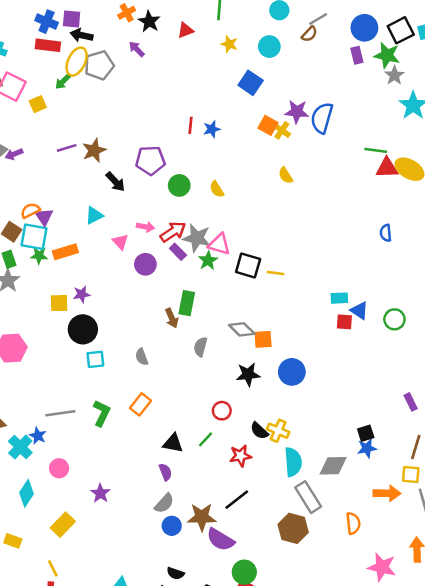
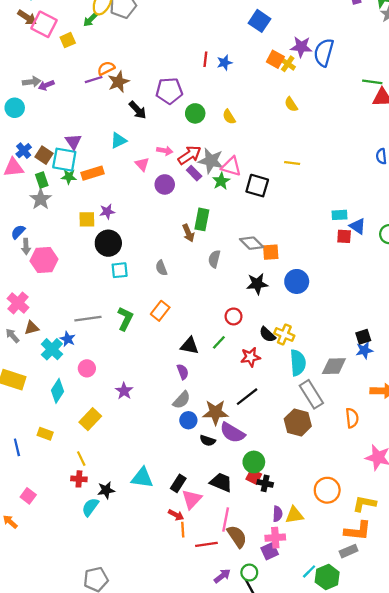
orange semicircle: (30, 210) -> (106, 68), moved
yellow line: (276, 273) -> (292, 163), moved
black semicircle: (175, 573) -> (208, 441), moved

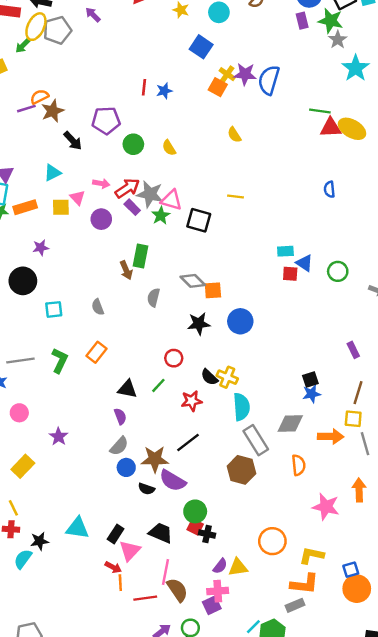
yellow cross: (288, 64) -> (227, 74), moved
yellow square: (87, 219) -> (61, 207), moved
black circle: (108, 243) -> (23, 281), moved
gray diamond: (334, 366) -> (290, 423), moved
purple semicircle: (278, 514) -> (220, 566), turned 35

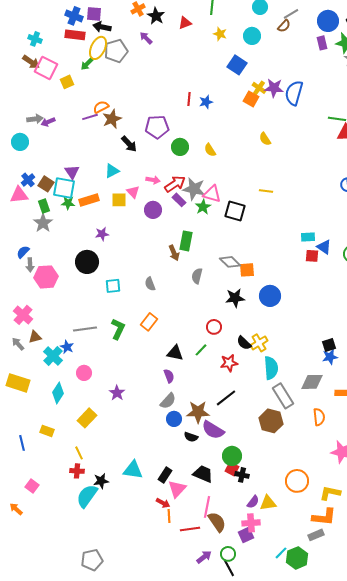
yellow cross: (227, 377) -> (259, 343), turned 36
cyan semicircle: (23, 559) -> (87, 496), size x1.4

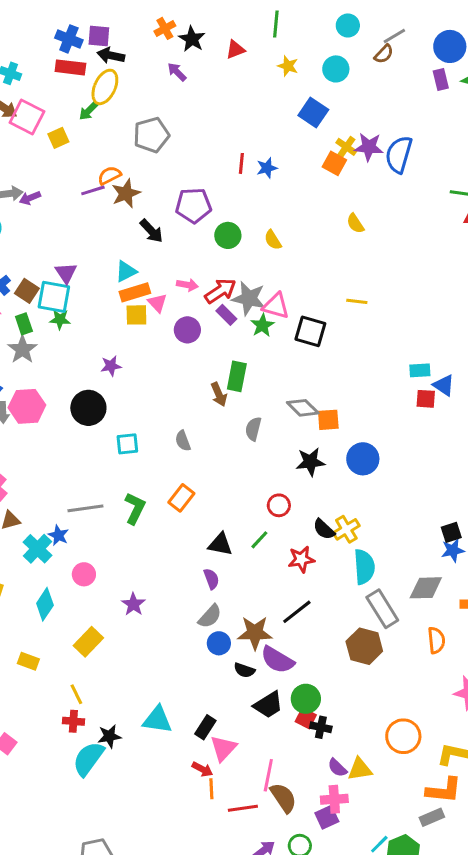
gray pentagon: (116, 51) -> (151, 135), moved
orange rectangle: (89, 200) -> (135, 292), moved
pink hexagon: (46, 277) -> (27, 406), moved
black trapezoid: (203, 474) -> (268, 705), moved, turned 125
purple semicircle: (253, 502) -> (337, 768), turned 96

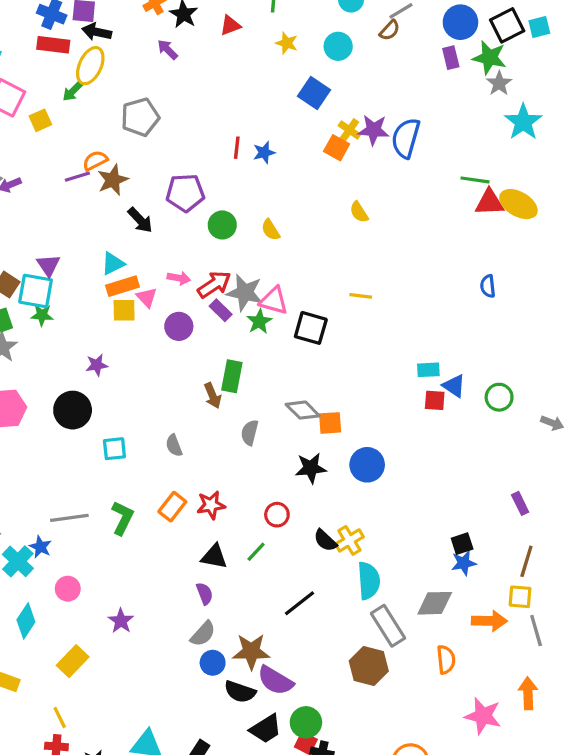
red star: (301, 559) -> (211, 505), moved
black line: (297, 612) -> (300, 603), moved
black semicircle: (244, 670) -> (240, 692), size x1.4

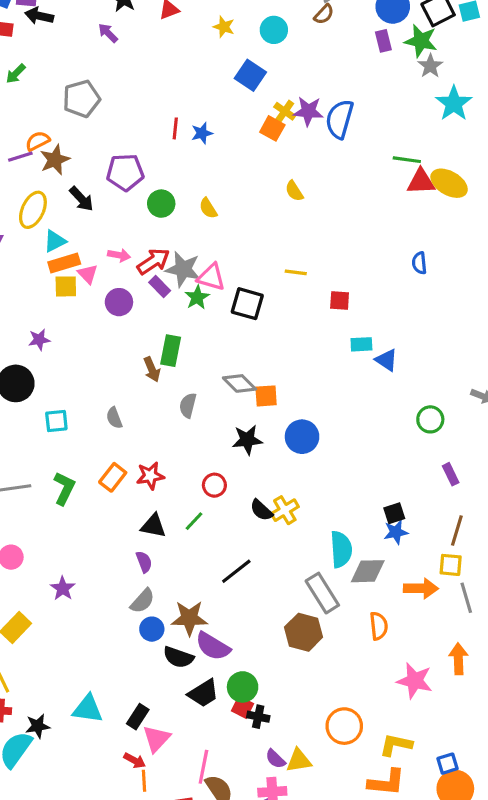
yellow ellipse: (90, 66) -> (33, 210), moved
green circle: (499, 397) -> (430, 419), moved
red square: (435, 400) -> (340, 301), moved
cyan semicircle: (369, 581) -> (341, 549), moved

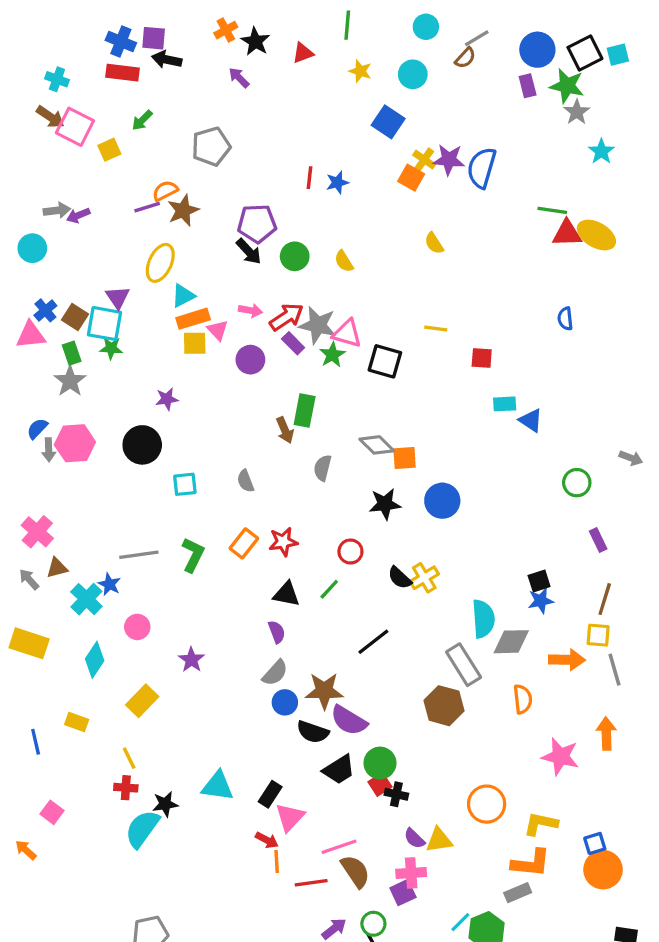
cyan star: (454, 103) -> (601, 151), size x0.7
black arrow: (81, 199) -> (249, 251), moved
red square: (243, 707) -> (380, 784), turned 30
pink line: (203, 767) -> (339, 847), turned 60

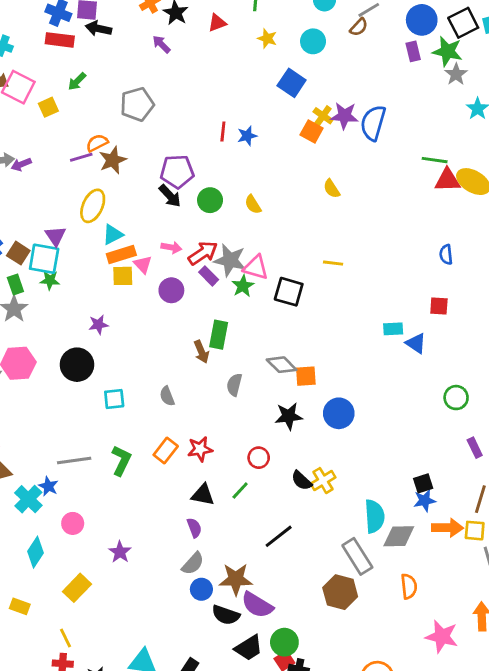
red square: (482, 358) -> (439, 306), moved
orange arrow: (567, 660) -> (447, 528), moved

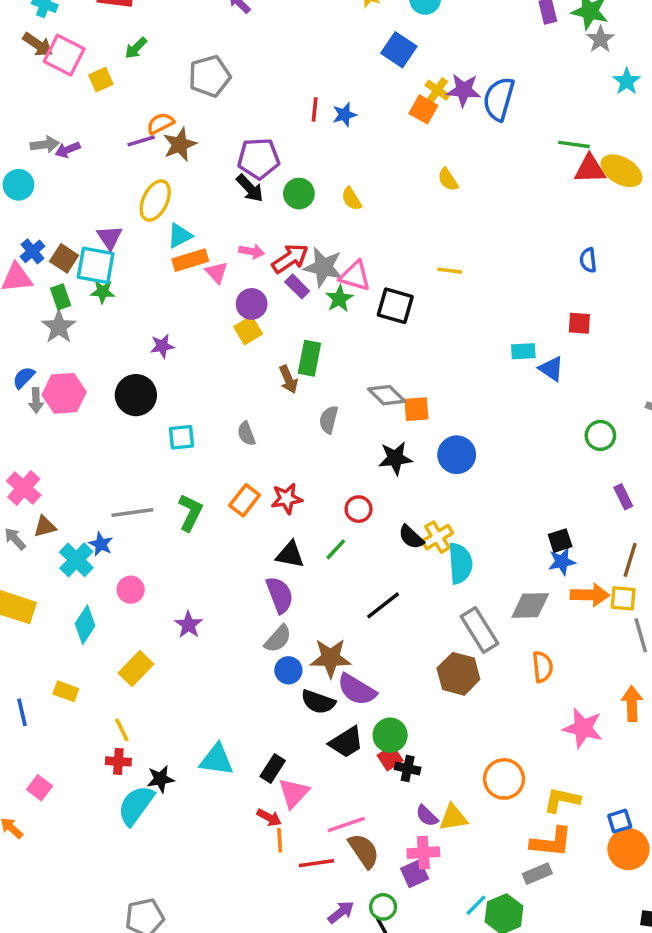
yellow square: (123, 276) -> (248, 330), moved, turned -30
cyan semicircle: (375, 516) -> (460, 563), moved
purple semicircle: (194, 528) -> (280, 595), size x1.5

